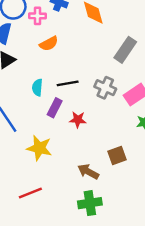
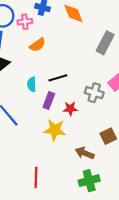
gray cross: (105, 88) -> (94, 93), moved
yellow star: (39, 148) -> (55, 130), moved
red line: (30, 193) -> (36, 178), turned -60

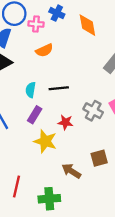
purple rectangle: (49, 101) -> (35, 115), moved
green cross: (89, 181) -> (49, 199), moved

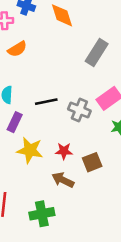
black line: (59, 88) -> (46, 102), moved
red star: (65, 122) -> (64, 151), moved

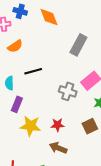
black line: (46, 102) -> (33, 71), moved
brown square: (92, 162) -> (90, 126), moved

